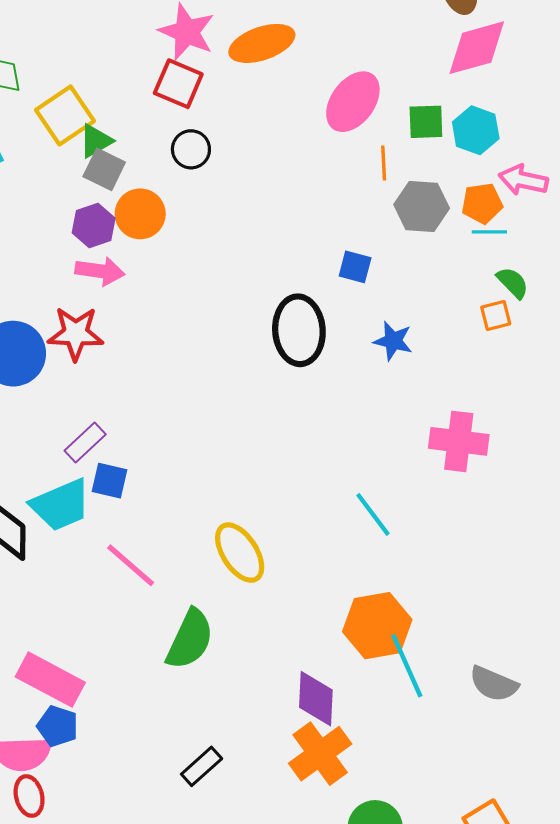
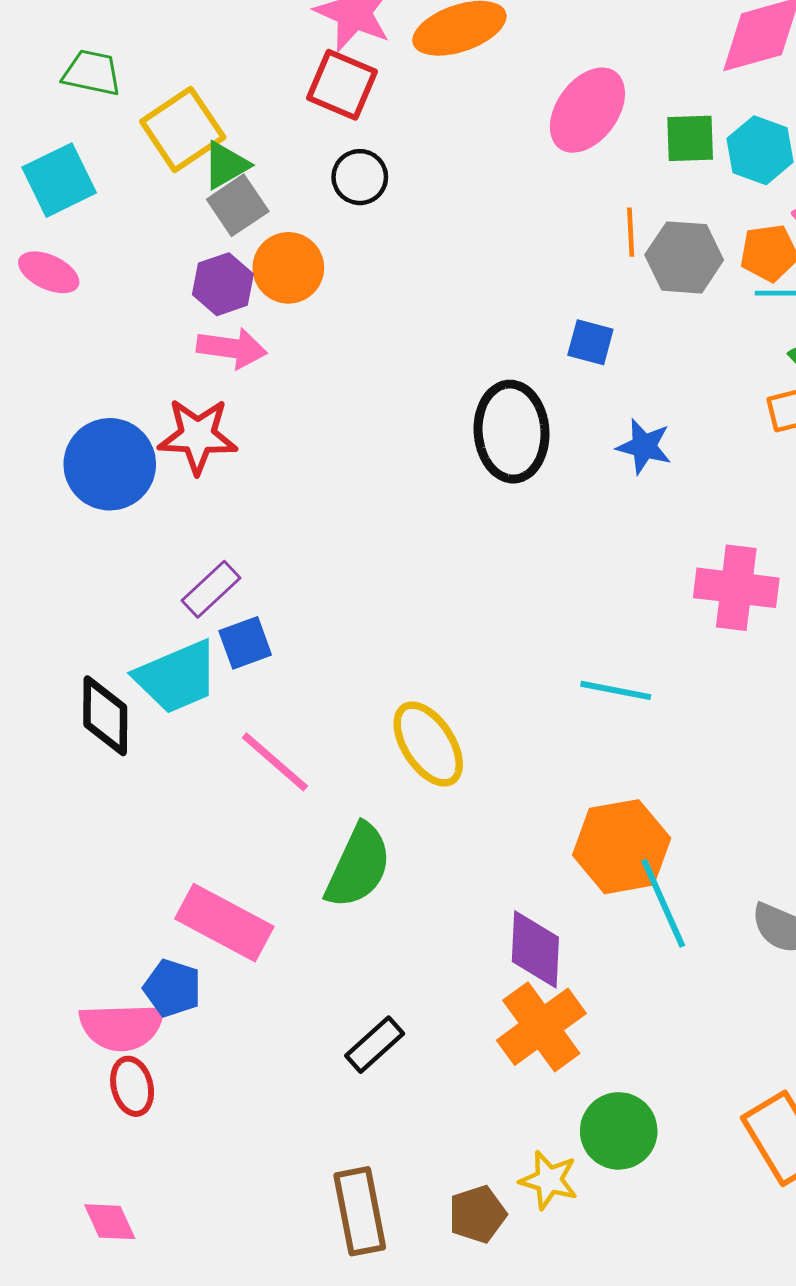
orange line: (384, 163) -> (631, 232), moved
gray square: (104, 169) -> (238, 205), turned 30
blue square: (109, 481) -> (245, 643), turned -33
cyan line: (373, 514) -> (616, 690), turned -42
pink rectangle: (50, 680) -> (224, 923), moved

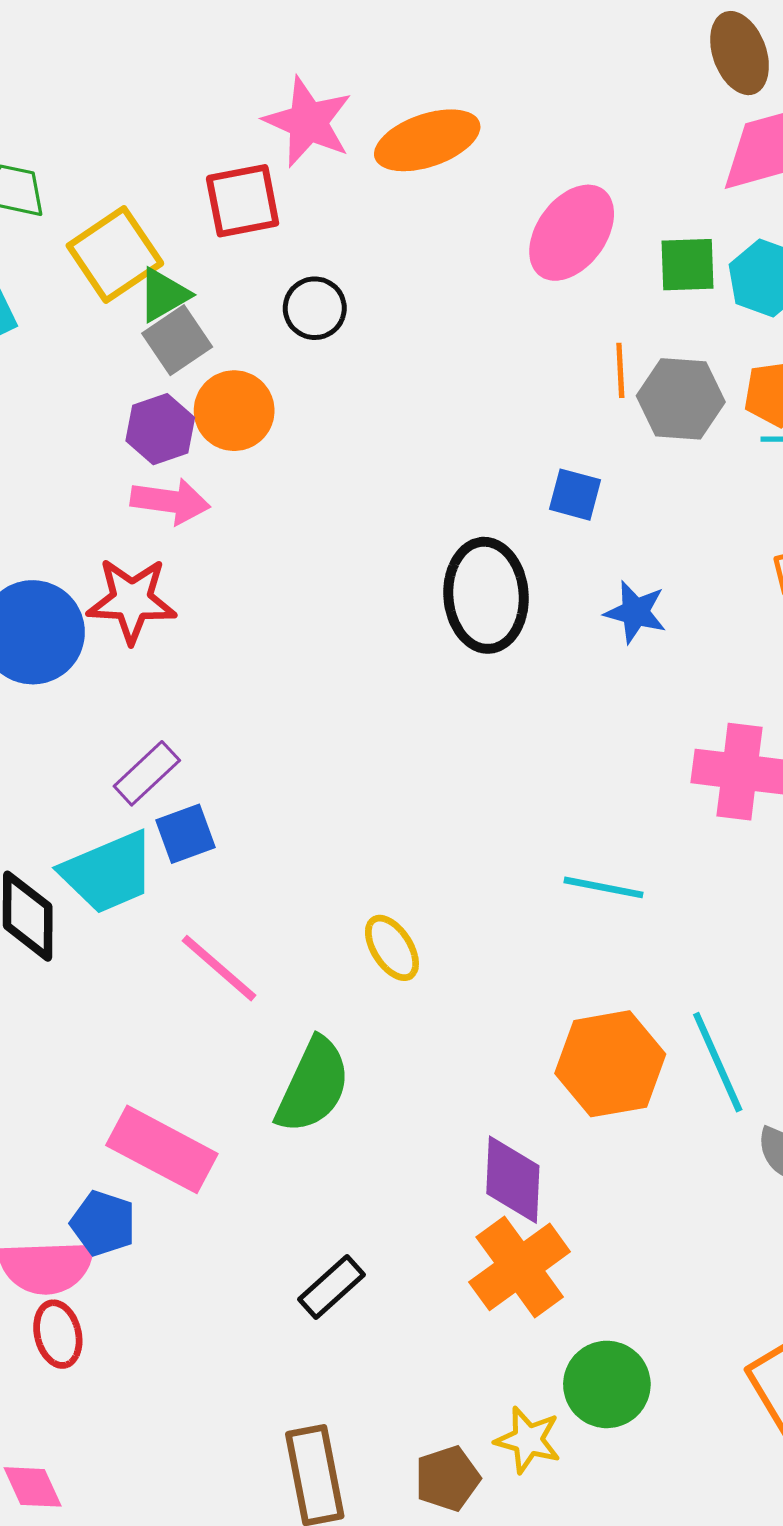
red square: (342, 85) -> (243, 201), moved, turned -34
yellow ellipse: (428, 744) -> (392, 948), size x0.7
cyan line: (663, 903) -> (718, 1062), moved

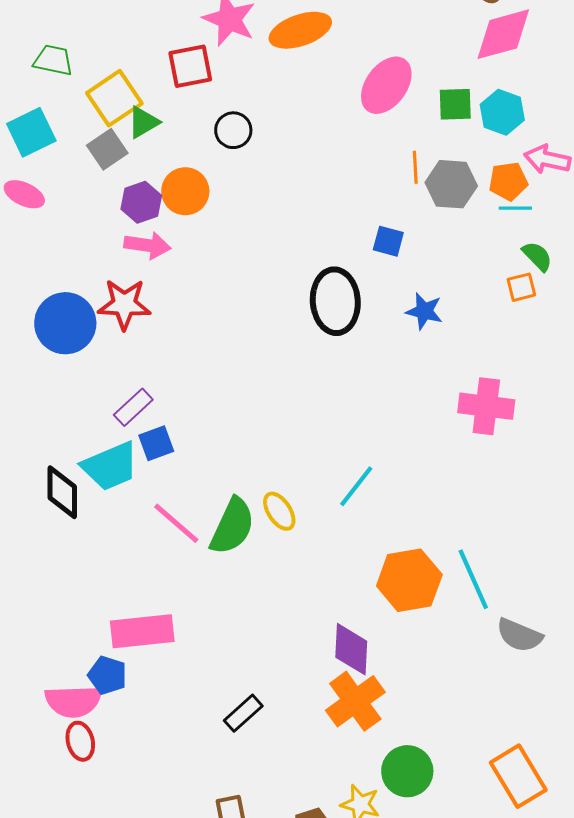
gray square: (177, 340) -> (107, 149), moved
cyan line: (604, 887) -> (356, 486), moved, turned -63
green semicircle: (313, 1086) -> (232, 526), moved
pink rectangle: (162, 1149) -> (142, 631), turned -34

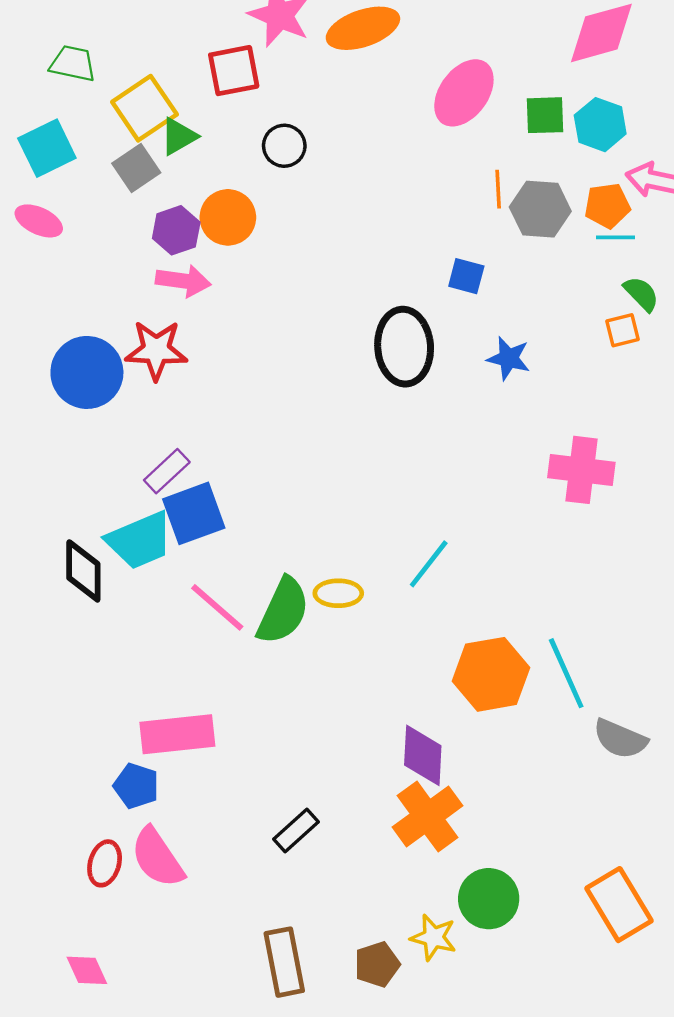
blue square: (156, 443) -> (194, 513), size x1.5
yellow ellipse: (279, 511) -> (338, 593), turned -57
pink semicircle: (73, 701) -> (157, 858), moved, turned 58
red ellipse: (80, 741) -> (105, 863), turned 30

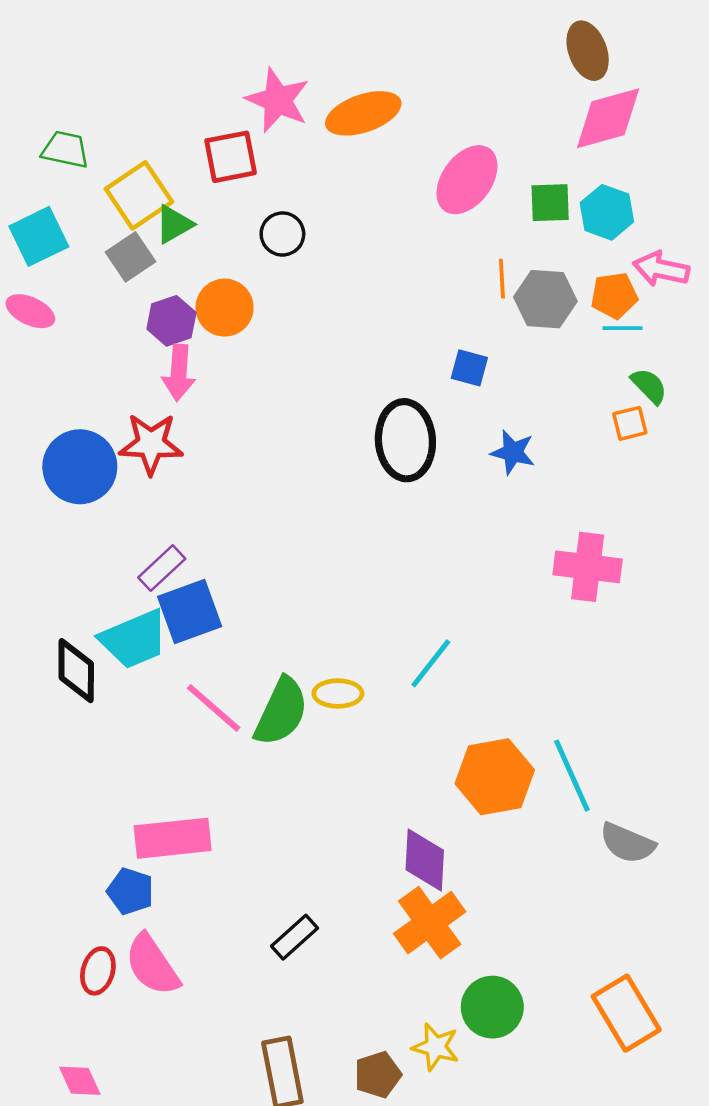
pink arrow: (183, 281) -> (179, 373), turned 86

